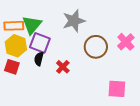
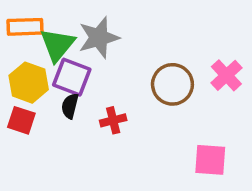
gray star: (74, 21) -> (99, 38), moved
orange rectangle: (14, 26) -> (25, 27), moved
red cross: (63, 67) -> (113, 120), turned 32

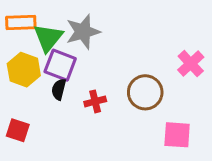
brown circle: (172, 84) -> (145, 92), moved
red square: (21, 120) -> (18, 130), moved

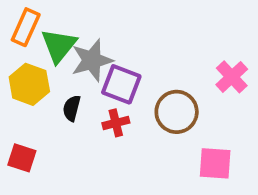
orange rectangle: (21, 23) -> (26, 27), turned -64
gray star: (83, 32) -> (92, 60), moved
purple square: (60, 65) -> (121, 84), moved

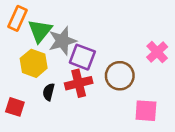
yellow hexagon: (29, 84) -> (34, 63), moved
black semicircle: (72, 108) -> (49, 92), moved
red cross: (116, 123) -> (79, 83), size x1.5

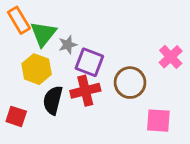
orange rectangle: (17, 18) -> (19, 20), turned -55
gray star: (62, 41) -> (68, 45), size x0.6
black semicircle: (49, 92) -> (53, 100), size x1.5

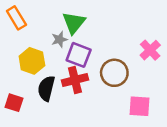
green triangle: (43, 34) -> (74, 23), moved

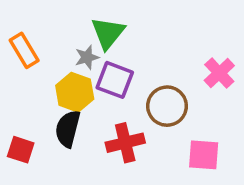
orange rectangle: (16, 18) -> (24, 50), moved
yellow hexagon: (32, 61) -> (75, 92), moved
red cross: (75, 80) -> (125, 143), moved

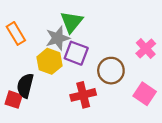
gray star: (87, 57) -> (58, 38), size x1.5
black semicircle: (68, 129) -> (25, 86), moved
pink square: (204, 155) -> (145, 94), moved, turned 30

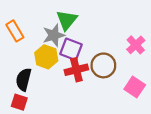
red cross: (83, 95) -> (76, 70), moved
red square: (14, 100) -> (19, 102), moved

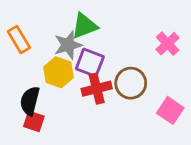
green triangle: (67, 20) -> (84, 26), turned 30
pink cross: (136, 45) -> (168, 44), moved
red square: (19, 102) -> (34, 121), moved

